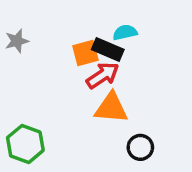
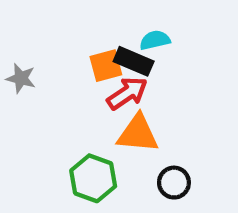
gray star: (17, 41) -> (21, 78), moved, turned 30
green hexagon: (25, 144) -> (93, 178), moved

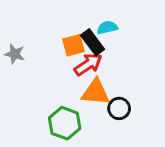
black rectangle: (134, 61) -> (93, 42), turned 30
black circle: (174, 183) -> (119, 108), moved

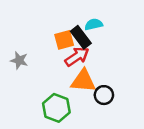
gray star: (15, 54) -> (19, 60), moved

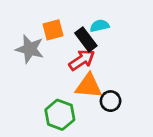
orange square: (64, 40) -> (53, 30), moved
gray star: (19, 60) -> (30, 49), moved, size x1.5

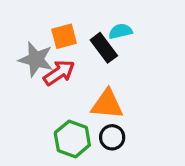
red arrow: (82, 60) -> (59, 73), moved
black circle: (111, 101) -> (112, 137), moved

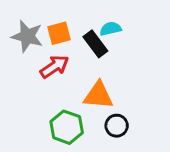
gray star: (36, 59) -> (27, 36), moved
black circle: (112, 137) -> (117, 126), moved

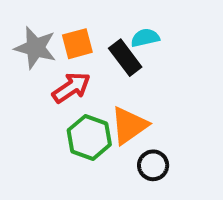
orange triangle: (98, 95) -> (129, 125), turned -40
green hexagon: (67, 127) -> (89, 137), moved

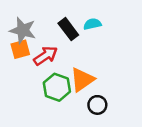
orange square: (77, 44) -> (20, 49), moved
black rectangle: (125, 58) -> (68, 29), moved

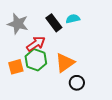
orange square: (20, 49) -> (16, 67), moved
green hexagon: (57, 87) -> (36, 60), moved

